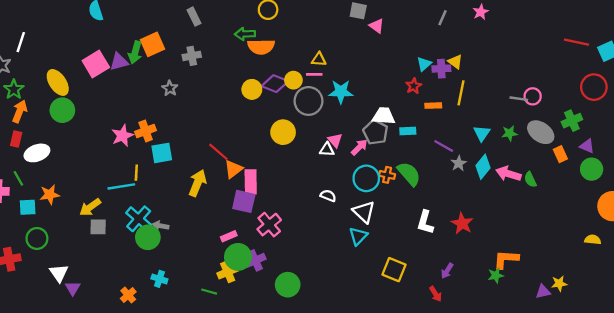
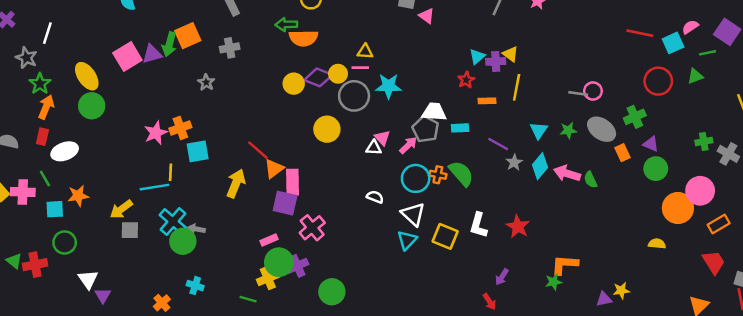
yellow square: (394, 270) -> (445, 236), moved

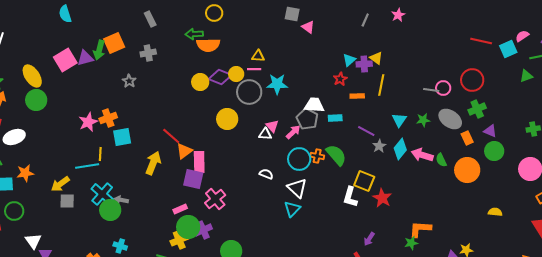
red circle: (658, 81) -> (472, 80), moved
orange circle: (678, 208) -> (467, 170), moved
yellow square: (445, 236) -> (364, 181), moved

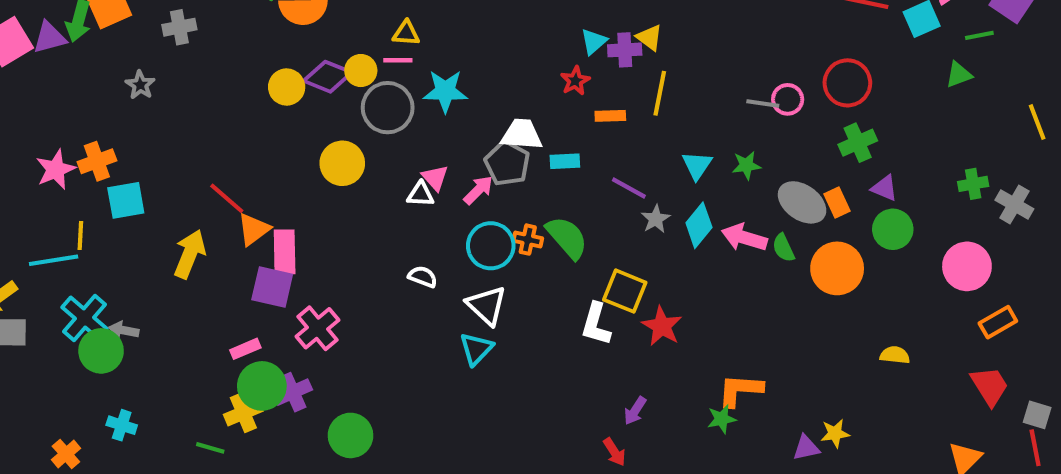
gray ellipse: (450, 119) -> (802, 202), moved

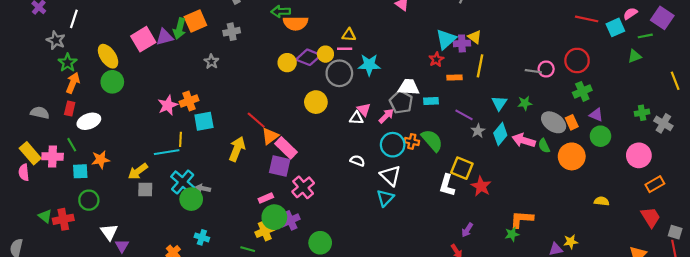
cyan triangle: (594, 42) -> (446, 39), size x1.5
pink rectangle: (285, 252) -> (286, 148), turned -45

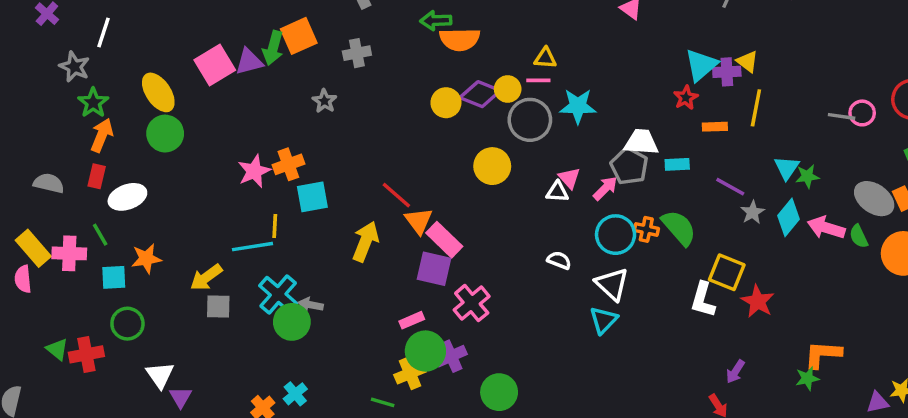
green star: (525, 103) -> (807, 176), moved
orange triangle: (270, 136) -> (419, 221), turned -30
cyan cross: (202, 237) -> (295, 394), moved, turned 32

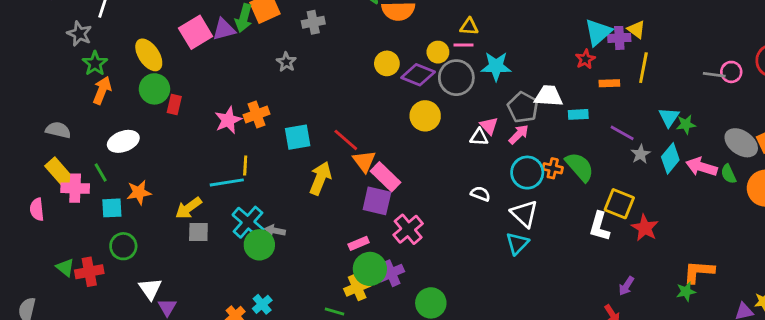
purple diamond: (480, 94) -> (418, 75), moved
gray pentagon: (629, 166) -> (523, 107), moved
red rectangle: (97, 176) -> (174, 105), moved
cyan square: (312, 197) -> (298, 137), moved
yellow rectangle: (33, 248) -> (60, 173), moved

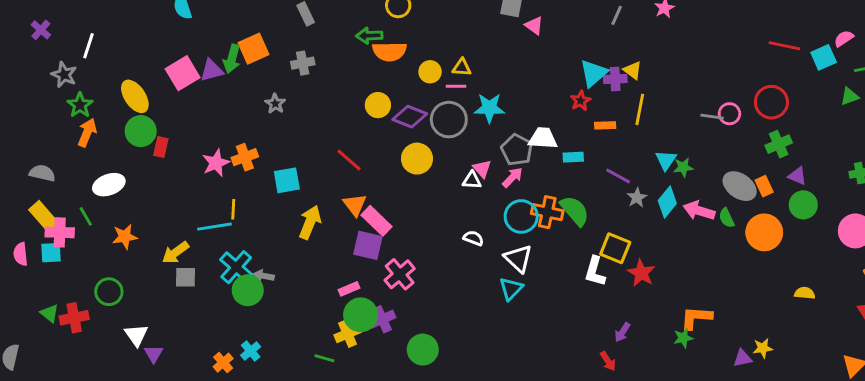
yellow circle: (438, 52) -> (430, 72), moved
red line: (346, 140) -> (349, 160), moved
orange cross: (553, 168) -> (547, 212), size x1.5
cyan square: (112, 208) -> (51, 253), moved

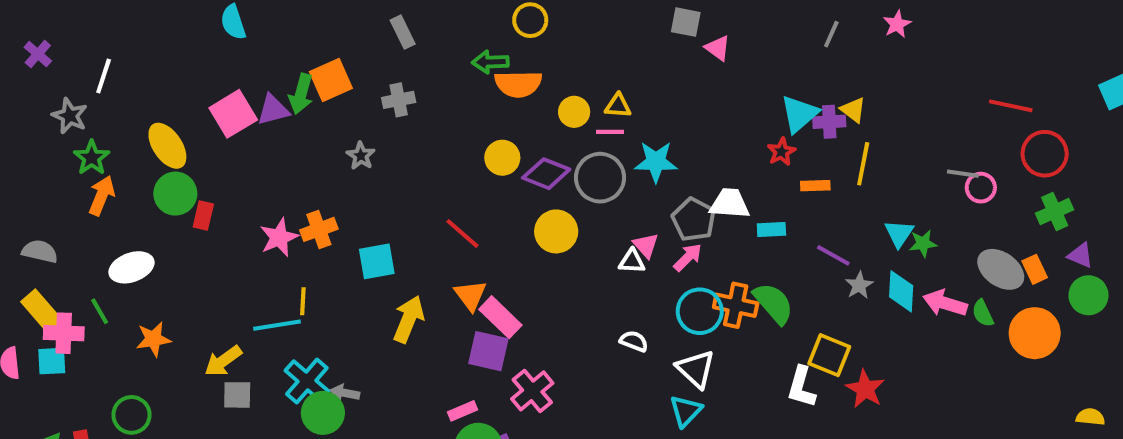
red line: (784, 46) -> (1011, 106), moved
pink circle: (729, 114) -> (981, 188), moved
cyan diamond: (667, 202) -> (901, 291), turned -36

